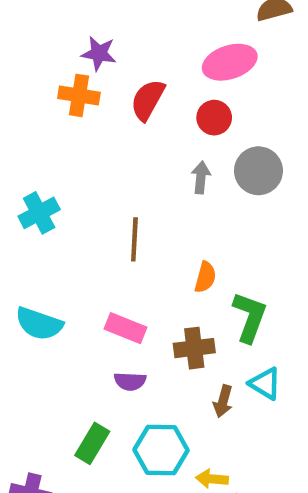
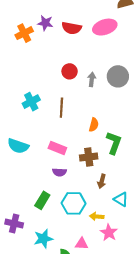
orange cross: (79, 95) -> (24, 33), moved, turned -36
red semicircle: (148, 100) -> (72, 28), moved, turned -108
red circle: (214, 118) -> (70, 71), moved
cyan cross: (39, 213) -> (31, 102), moved
cyan triangle: (265, 384) -> (121, 199), moved

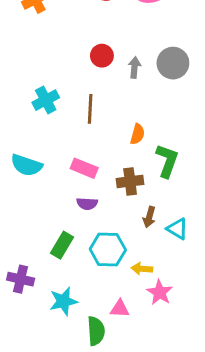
cyan triangle: (121, 199) -> (177, 229), moved

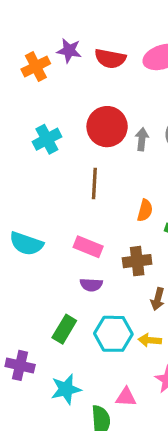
red circle: (102, 56) -> (107, 127), size x1.6
cyan cross: (46, 100) -> (47, 139), moved
yellow arrow: (142, 269) -> (150, 340), moved

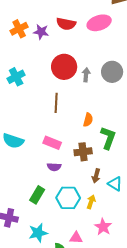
purple star: (69, 51) -> (41, 32), moved
cyan cross: (47, 139) -> (16, 77), moved
yellow arrow: (150, 340) -> (91, 202), turned 104

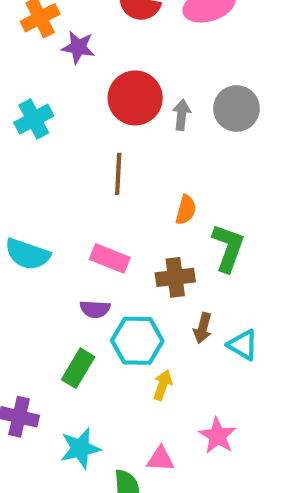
purple star: (41, 32) -> (78, 47), moved
purple semicircle: (54, 167) -> (95, 309), moved
cyan hexagon: (68, 198) -> (137, 341), moved
yellow arrow: (91, 202) -> (163, 385), moved

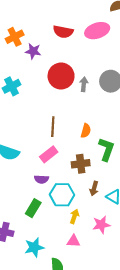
brown line: (118, 174) -> (53, 127), moved
pink rectangle: (110, 258) -> (49, 154), turned -60
pink star: (217, 436) -> (101, 225), moved, turned 30
pink triangle: (160, 459) -> (73, 241), moved

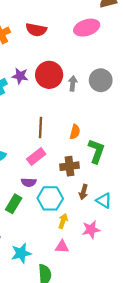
red semicircle: (63, 32) -> (36, 30), moved
purple star: (33, 51) -> (20, 76), moved
green rectangle: (33, 208) -> (14, 204), moved

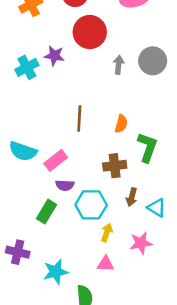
red circle: (49, 75) -> (90, 32), moved
pink rectangle: (36, 157) -> (56, 160), moved

